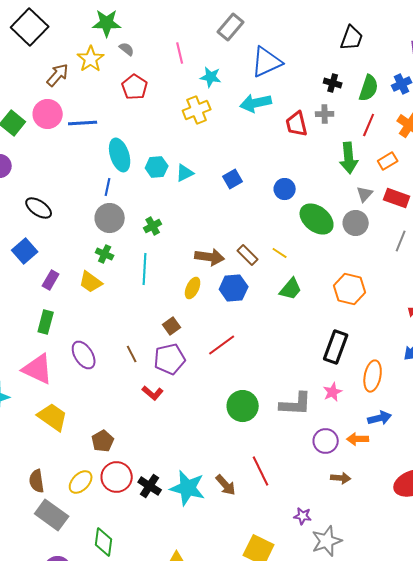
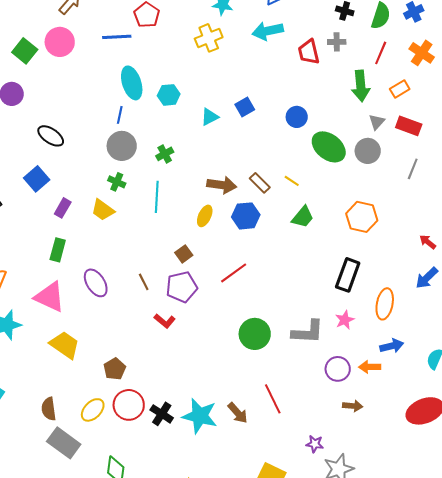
blue line: (83, 123) -> (117, 37), moved
cyan triangle: (185, 173) -> (210, 117), moved

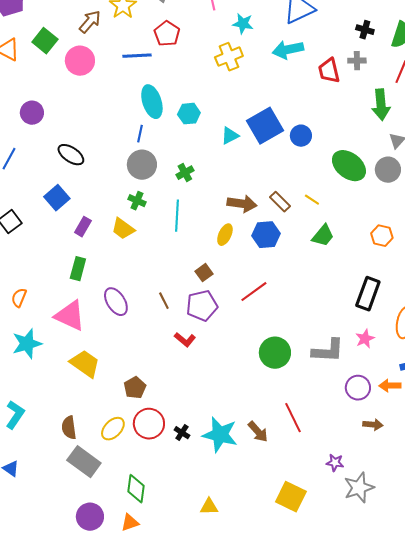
green square: (25, 51) -> (45, 41), moved
blue square: (245, 107) -> (265, 126), size x1.8
blue circle: (297, 117) -> (301, 136), moved
orange hexagon: (362, 217) -> (382, 236), size x0.7
black cross: (162, 414) -> (182, 433), size x0.7

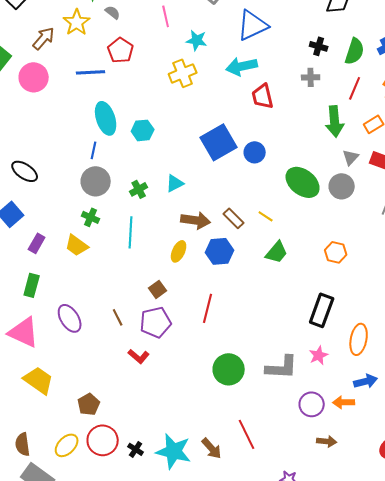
red trapezoid: (329, 71) -> (263, 96), moved
cyan triangle: (230, 136) -> (175, 183), moved
red line: (254, 292) -> (208, 308), turned -40

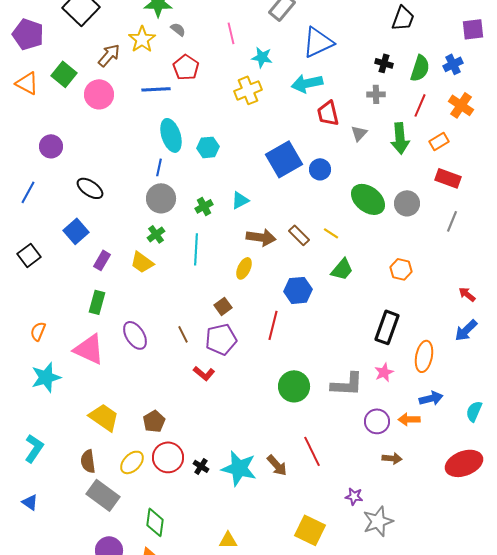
gray triangle: (351, 157) -> (359, 133), moved
green cross: (91, 217) -> (156, 234), turned 30
blue hexagon: (220, 251) -> (298, 290), moved
yellow trapezoid: (39, 380) -> (104, 417), moved

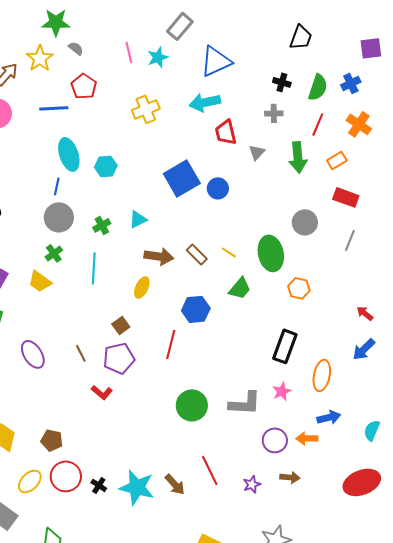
cyan star: (262, 57) -> (158, 57), moved, turned -30
green ellipse: (368, 199) -> (271, 253), moved, turned 40
brown pentagon: (154, 421) -> (52, 440), turned -30
purple star: (354, 496) -> (252, 484), moved, turned -30

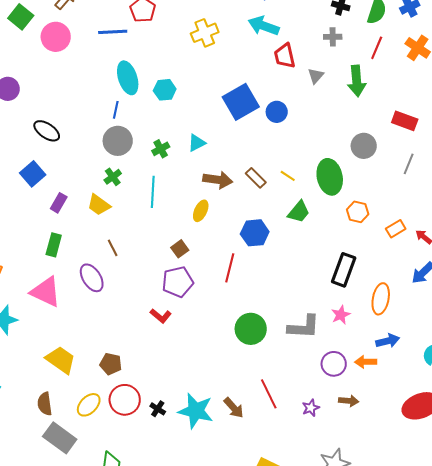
cyan arrow: (205, 102) -> (264, 26), turned 32
orange rectangle: (337, 160) -> (396, 229), moved
brown line: (81, 353) -> (113, 248), moved

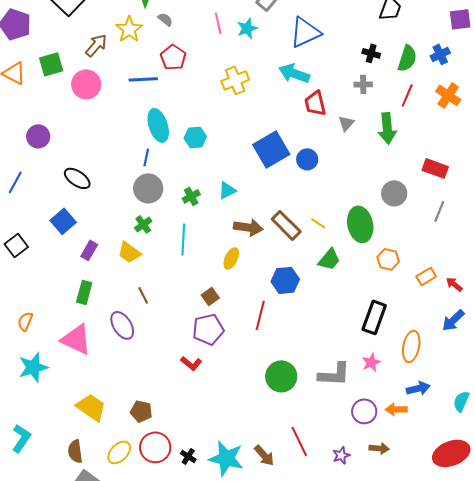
green square: (21, 17) -> (51, 64), turned 35
brown rectangle: (256, 178) -> (286, 225), size x1.4

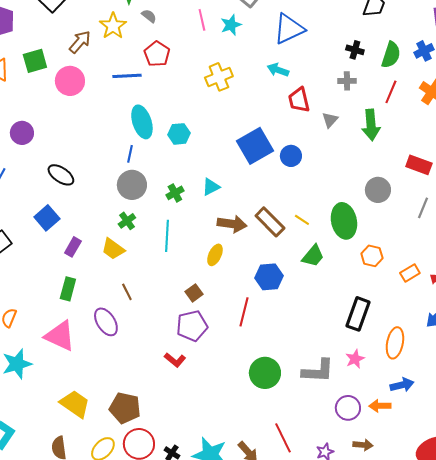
cyan arrow: (294, 73) -> (278, 70), size x0.7
brown pentagon: (141, 411) -> (125, 408), size x1.4

